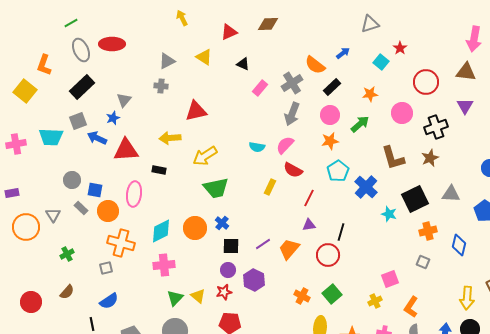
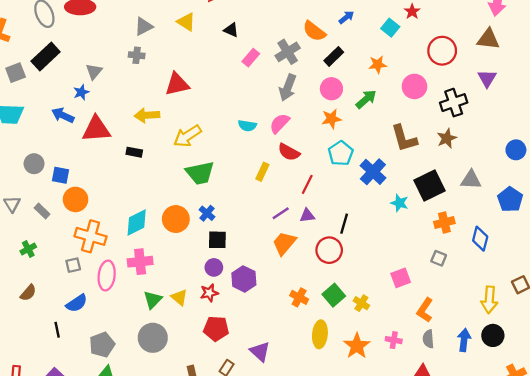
gray square: (78, 121) -> (16, 73), moved
pink ellipse: (134, 194) -> (107, 276), moved
gray rectangle: (81, 208) -> (42, 211), moved
purple line: (263, 244) -> (281, 213), moved
yellow cross: (375, 301) -> (361, 303), moved, turned -32

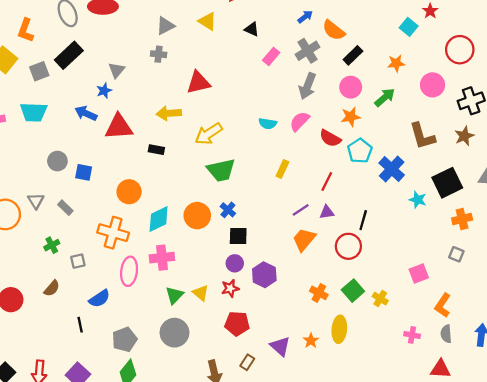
blue arrow: (346, 17) -> (305, 17), moved
red semicircle: (289, 152) -> (330, 138), moved
orange circle: (76, 199) -> (129, 192), moved
gray square: (73, 265) -> (78, 261), moved
orange star: (357, 346) -> (311, 341), moved, size x0.6

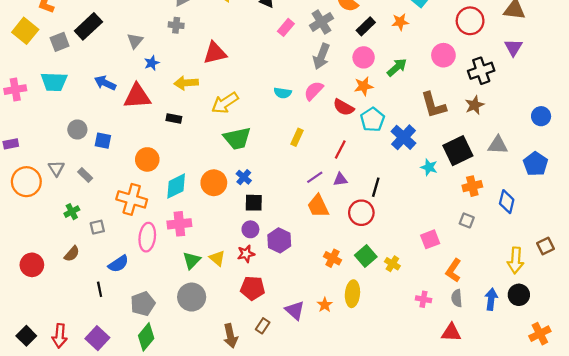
orange star: (396, 63) -> (400, 22), moved
blue star: (104, 91) -> (152, 63), moved
orange trapezoid: (304, 239) -> (318, 206), turned -65

